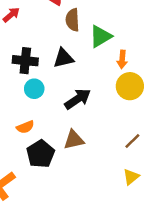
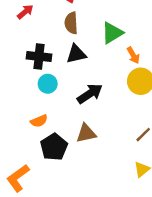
brown semicircle: (72, 20) -> (71, 23), moved
orange arrow: (122, 59) -> (133, 55), turned -35

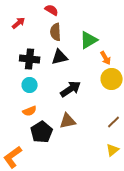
cyan circle: (48, 84) -> (30, 85), moved

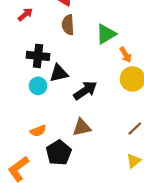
black triangle: (60, 57) -> (59, 73), moved
orange semicircle: (30, 111) -> (38, 131), moved
black pentagon: (42, 132) -> (59, 153), moved

